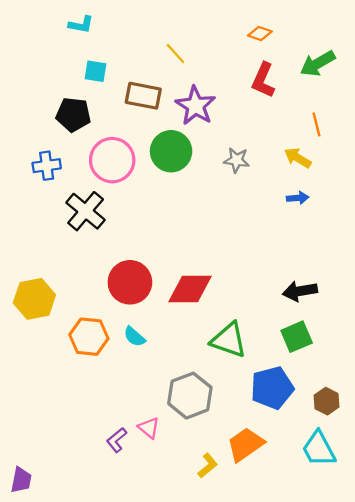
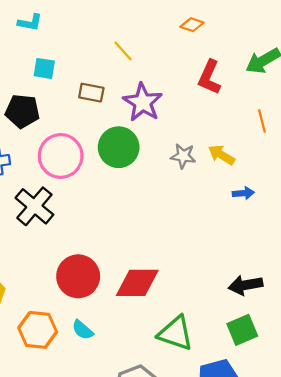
orange diamond: (260, 34) -> (192, 25), moved
brown rectangle: (143, 96) -> (91, 93), size x0.7
yellow arrow: (298, 158) -> (221, 155), moved

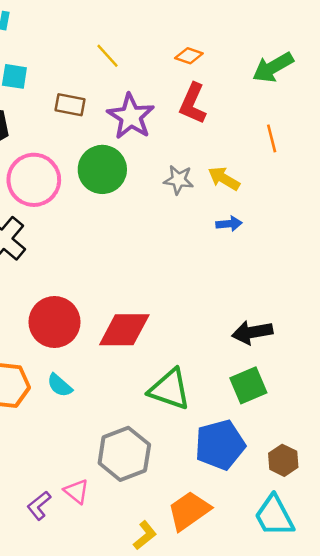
orange diamond: (192, 25) -> (189, 56), moved
red L-shape: (209, 77) -> (193, 104), moved
blue arrow: (243, 193) -> (229, 224), moved

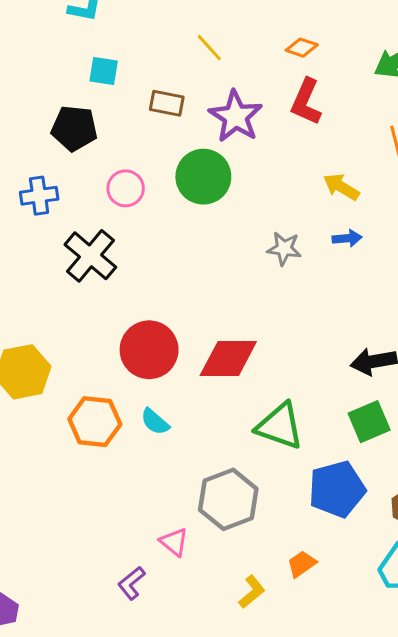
pink circle: (34, 180) -> (126, 188), size x0.6
gray star: (179, 180) -> (284, 249), moved
purple L-shape: (39, 506) -> (131, 583), moved
orange trapezoid: (189, 511) -> (302, 564), size x0.6

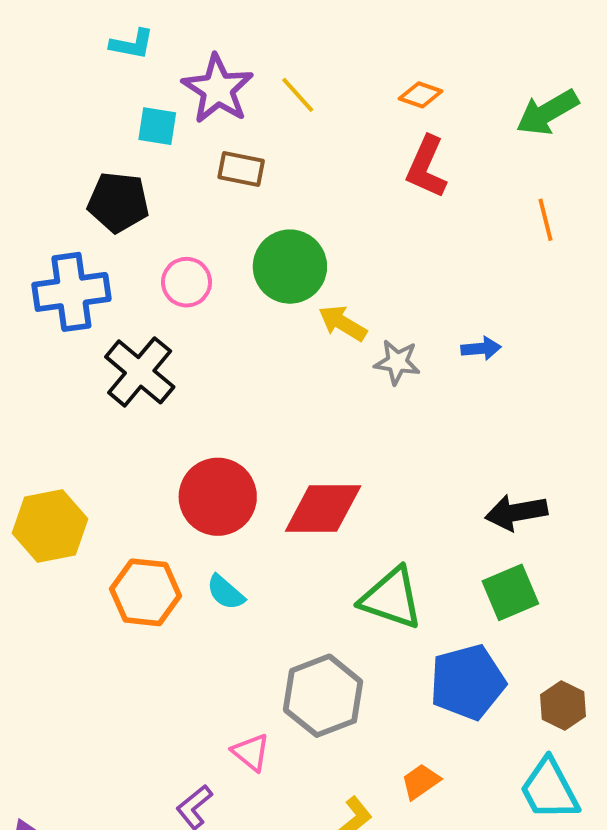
purple star: (236, 116) -> (218, 89), moved
yellow arrow: (341, 187) -> (343, 323), moved
blue cross: (39, 196) -> (71, 292), size x1.5

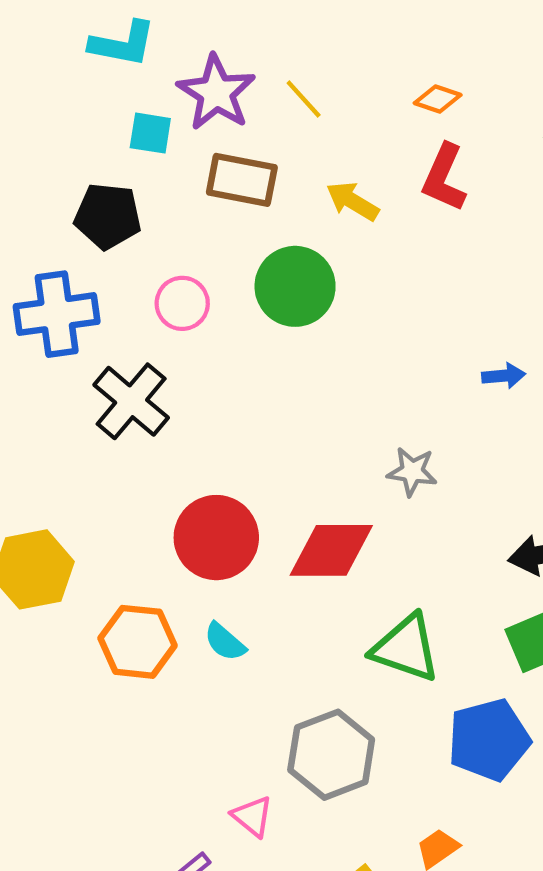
cyan L-shape: (132, 44) -> (123, 44), size x1.4
brown rectangle: (241, 169) -> (242, 180), size x1.4
yellow arrow: (343, 323) -> (353, 201), moved
gray star: (397, 362) -> (412, 472), moved

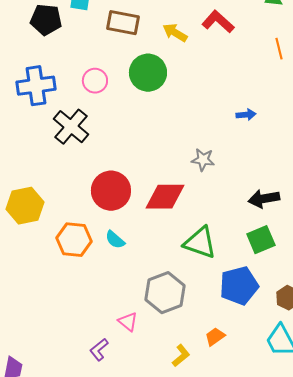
red L-shape: (444, 178) -> (218, 22), turned 108
black pentagon: (108, 216) -> (46, 20), moved

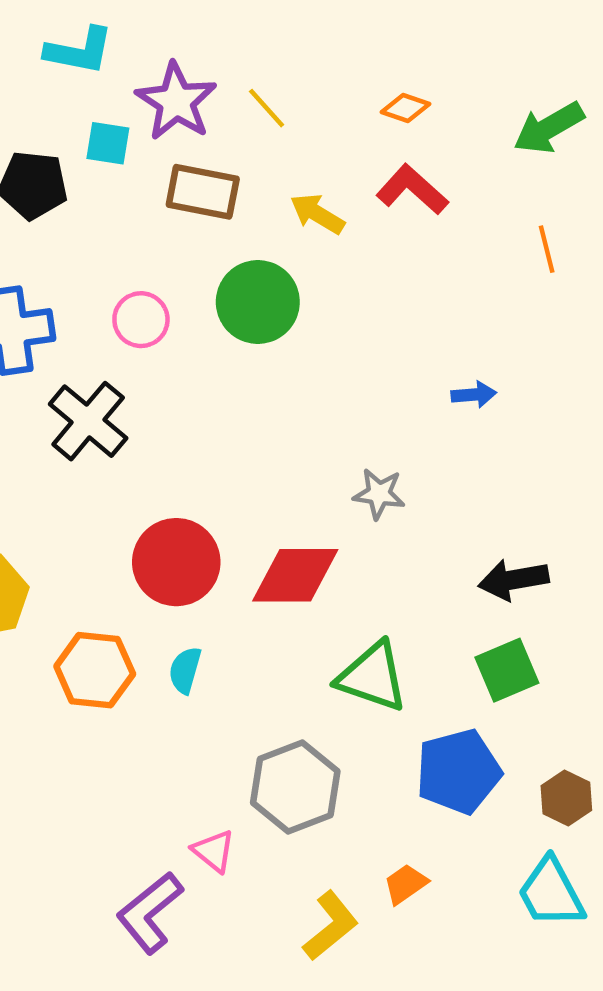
cyan semicircle: (115, 240) -> (185, 670), turned 65
purple L-shape: (99, 350) -> (150, 913), size x1.6
yellow L-shape: (181, 356) -> (331, 926), size x1.4

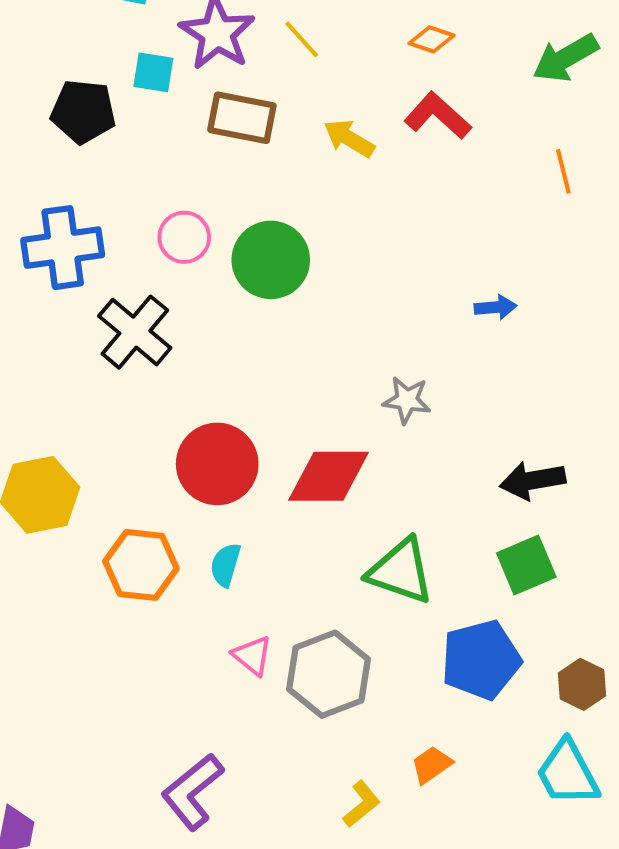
green circle: (258, 302) -> (271, 260), moved
pink triangle: (214, 851) -> (252, 656), moved
yellow L-shape: (331, 926) -> (361, 804), size x0.7

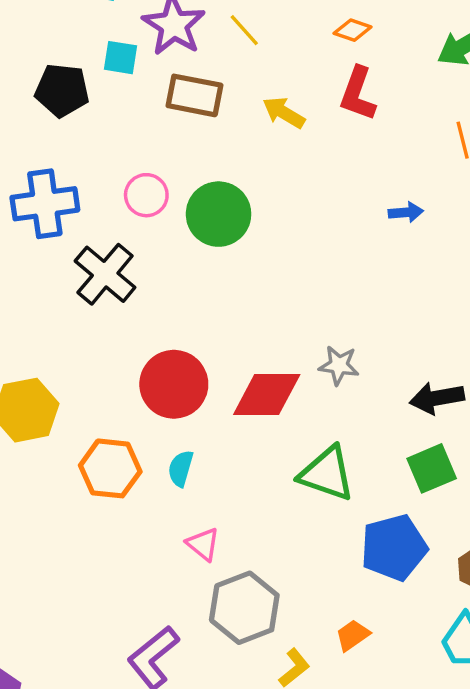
red L-shape: (438, 116) -> (358, 94), turned -112
blue arrow: (495, 307) -> (406, 212), moved
gray star: (407, 400) -> (339, 365), moved
gray hexagon: (329, 674) -> (244, 608), moved

